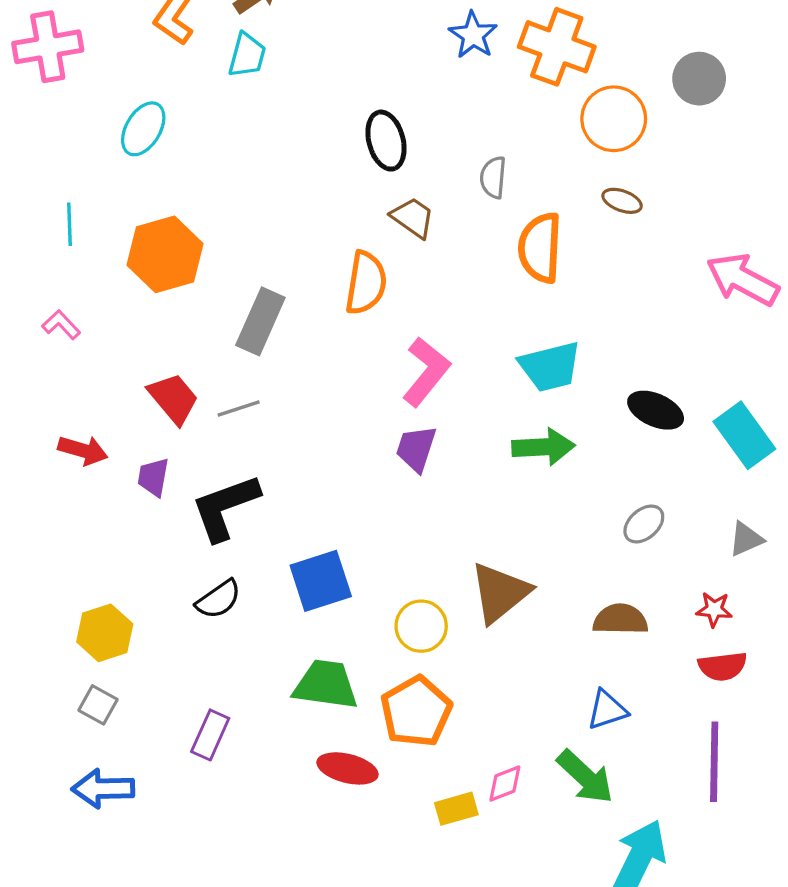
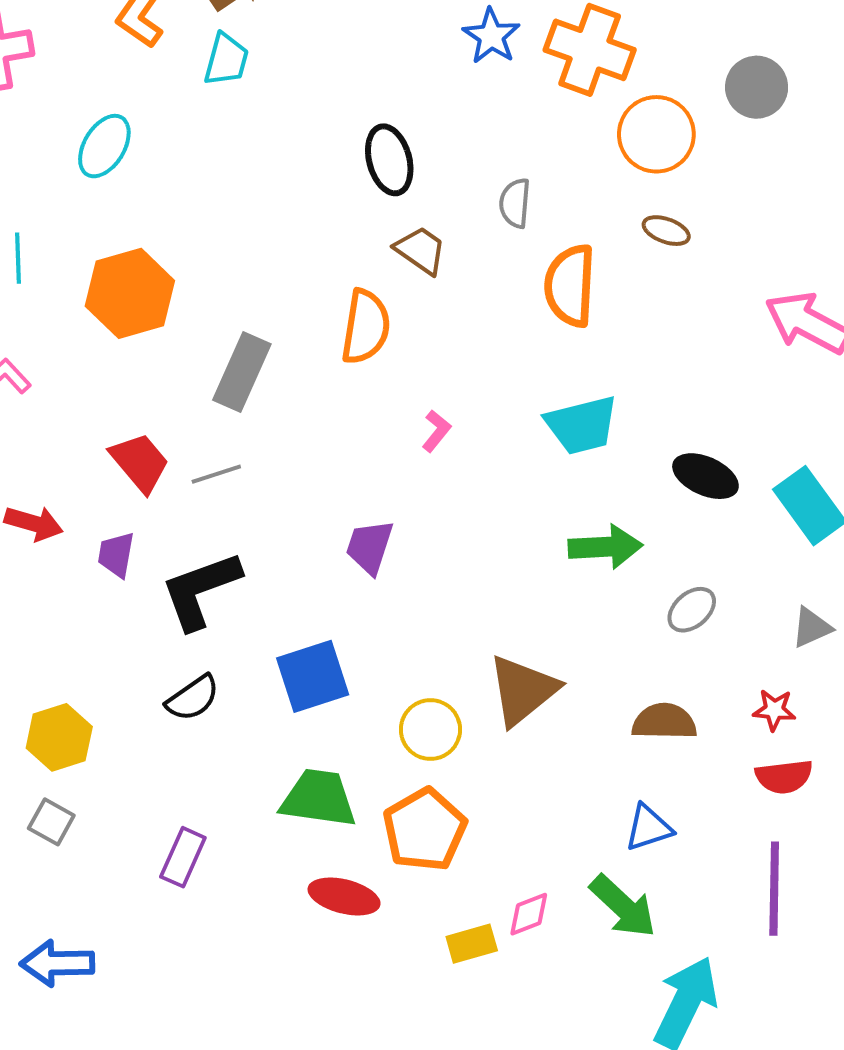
pink L-shape: (426, 372) -> (436, 431), size x0.5
green arrow: (543, 447) -> (605, 547), moved
purple trapezoid: (416, 449) -> (370, 547), moved
blue arrow: (103, 789) -> (57, 963), moved

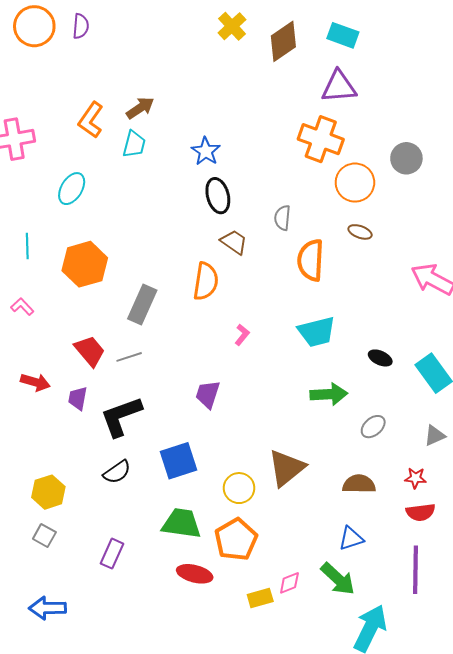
blue star: (491, 36) -> (206, 151), moved
black ellipse: (705, 476) -> (380, 358), size x0.7

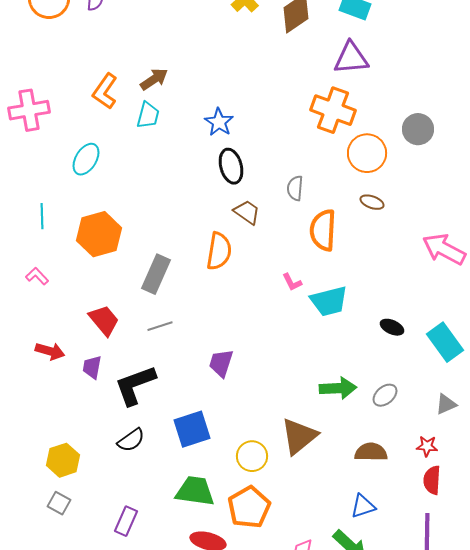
pink L-shape: (242, 335) -> (292, 282), moved, turned 115
gray line: (129, 357) -> (160, 326), moved
green arrow: (329, 394) -> (338, 388), moved
red semicircle: (421, 512) -> (432, 480), turned 100

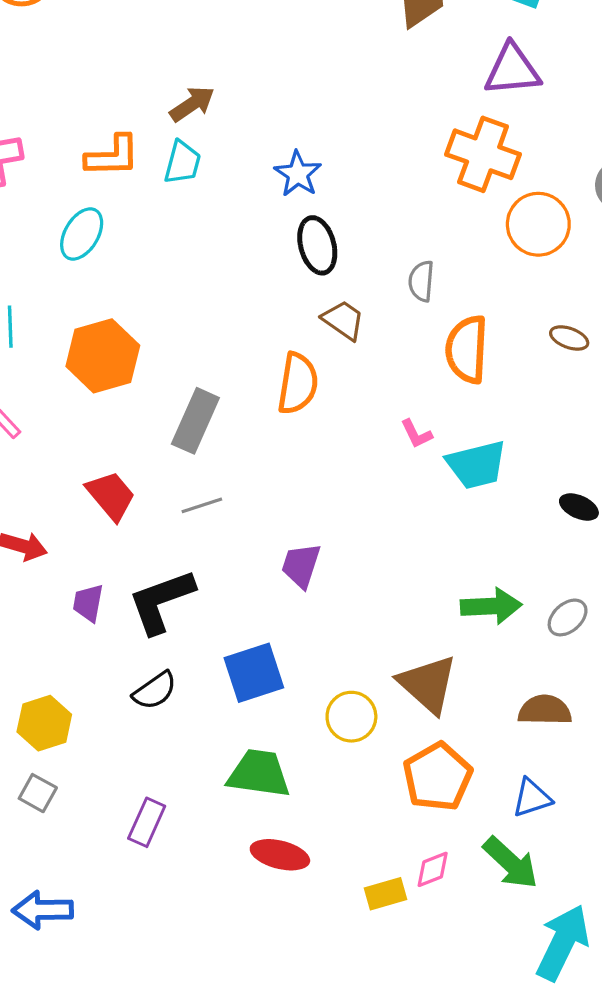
orange L-shape: (105, 91) -> (113, 156), moved, turned -126
brown ellipse: (372, 202) -> (569, 338), moved
purple trapezoid: (92, 367) -> (88, 603), moved
brown triangle: (299, 436) -> (428, 684), turned -39
orange pentagon: (249, 507) -> (438, 777), moved

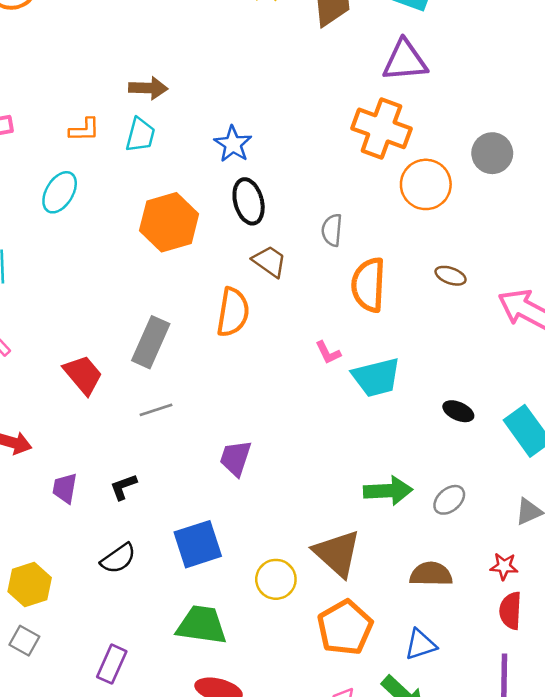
brown arrow: (192, 104) -> (148, 88), turned 36
orange L-shape: (113, 156) -> (84, 130), size x0.7
orange hexagon: (103, 356) -> (169, 222), moved
red trapezoid: (111, 496) -> (83, 375), moved
black L-shape: (161, 601) -> (123, 487), size x0.5

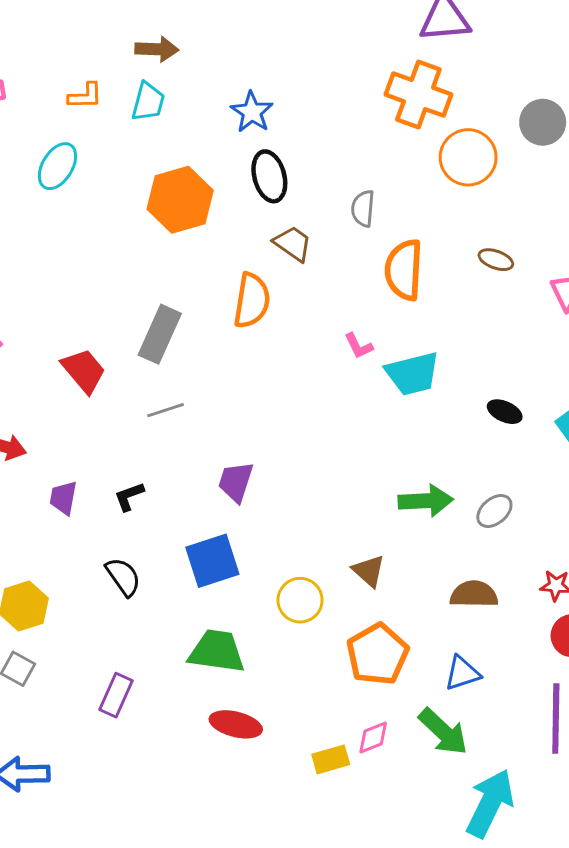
purple trapezoid: (236, 458) -> (236, 482), moved
brown triangle: (337, 553) -> (369, 571), size x0.6
black semicircle: (118, 558) -> (123, 577), turned -90

